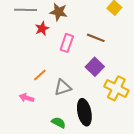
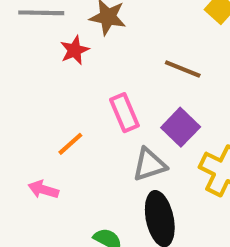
pink rectangle: (67, 43) -> (124, 113), moved, turned -42
gray triangle: (63, 87) -> (149, 165), moved

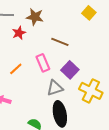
brown line: (183, 69) -> (60, 42), moved
orange line: (70, 144) -> (16, 69), moved

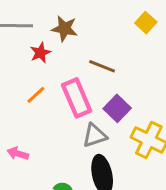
pink rectangle: (43, 63) -> (77, 98), size x1.4
orange line: (16, 69) -> (36, 95), moved

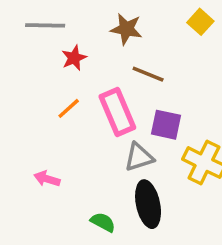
brown star: (64, 29) -> (126, 29), moved
purple square: (117, 108) -> (166, 125), turned -32

